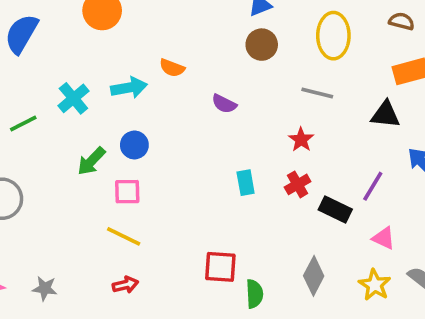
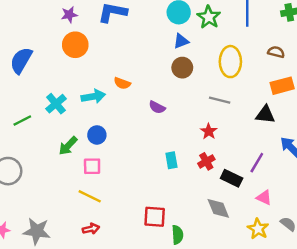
gray diamond: (314, 276) -> (218, 208), moved, turned -50
gray star: (45, 288) -> (37, 231), size x1.6

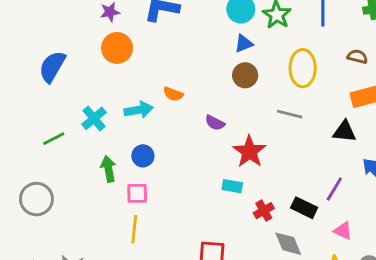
red star: (209, 131) -> (249, 152), moved, size x1.6
green arrow: (68, 146) -> (108, 169), turned 125
cyan rectangle: (171, 160) -> (232, 186), turned -70
red cross: (206, 161) -> (264, 211), moved
yellow line: (90, 196) -> (134, 229), turned 70

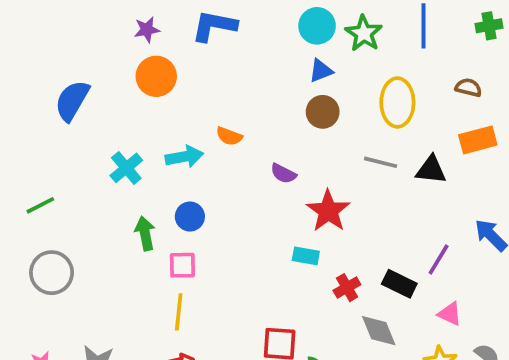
black triangle: (344, 131) -> (431, 170), moved
green line: (54, 139) -> (40, 205), moved

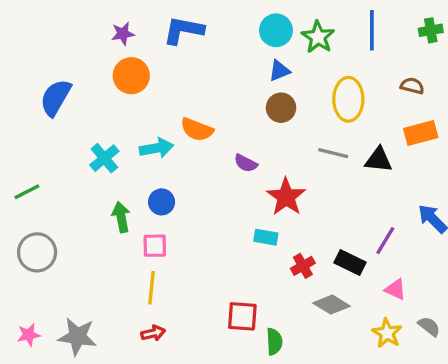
orange semicircle: (229, 136) -> (197, 130), size x1.4
gray diamond: (379, 331) -> (331, 305), turned -36

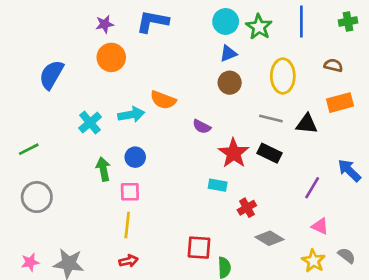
black rectangle: (350, 262) -> (270, 153), moved

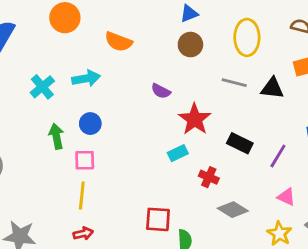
orange semicircle: (163, 100) -> (119, 42), moved
black rectangle: (270, 153) -> (240, 143), moved
cyan rectangle: (218, 185) -> (178, 153), turned -36
red cross: (247, 208) -> (209, 177), turned -36

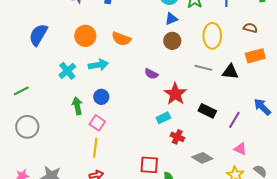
orange circle: (65, 18) -> (85, 36), moved
pink square: (85, 160) -> (97, 123), turned 35
red cross: (209, 177) -> (177, 137), moved

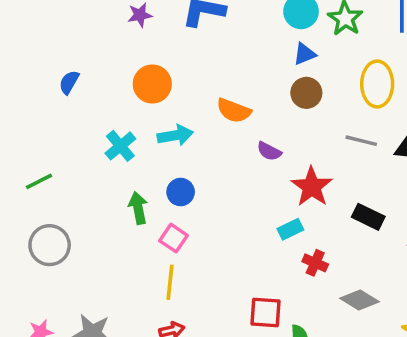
blue semicircle: (38, 35) -> (69, 82), size x0.6
orange semicircle: (121, 39) -> (234, 111), moved

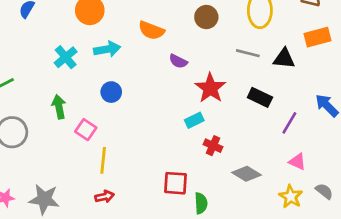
green arrow: (138, 208) -> (59, 107), moved
black rectangle: (368, 217) -> (260, 97), moved
pink square: (174, 238) -> (86, 130), moved

